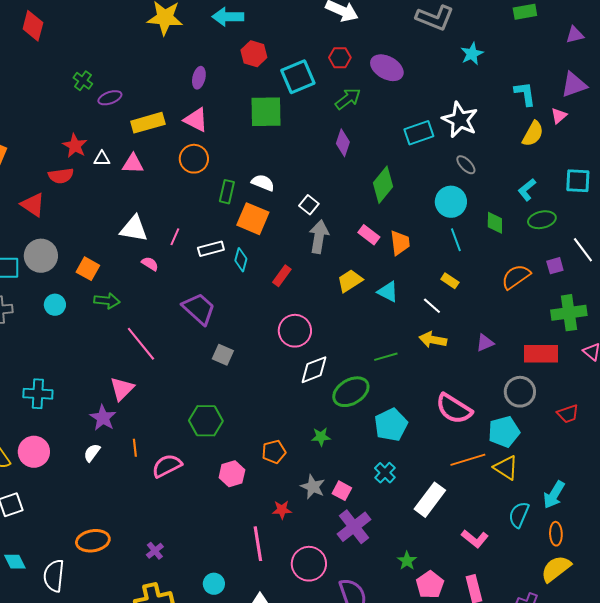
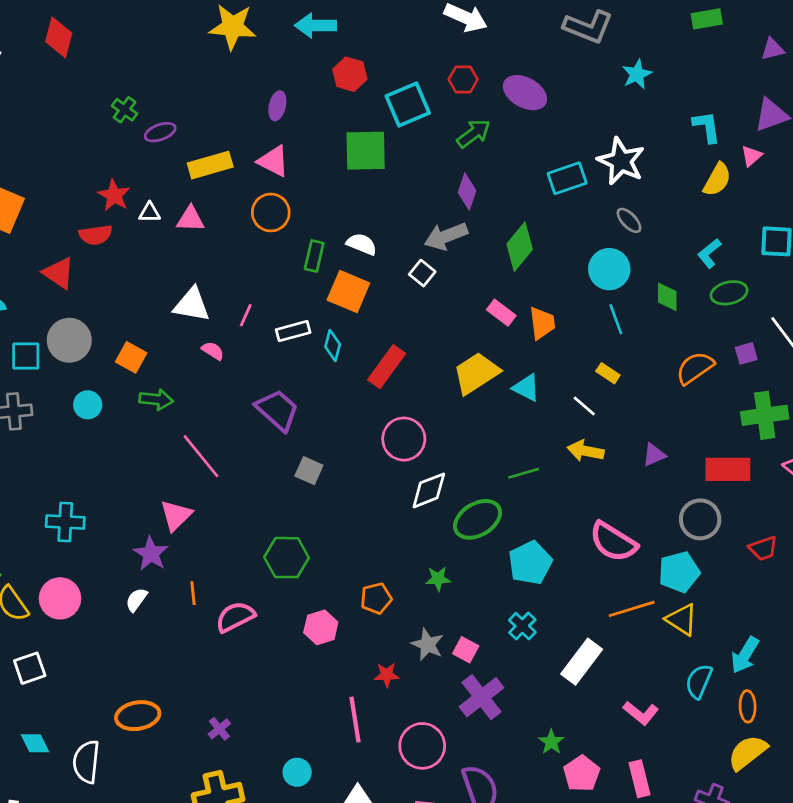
gray arrow: (319, 237) -> (446, 236), moved, turned -120
red rectangle: (282, 276) -> (387, 367), size x1.5
yellow trapezoid: (350, 281) -> (476, 373), size x1.4

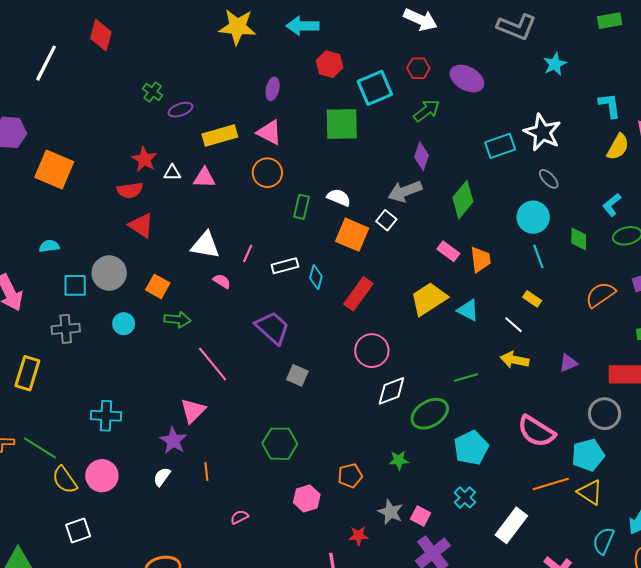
red triangle: (59, 273) -> (141, 225), moved
orange square: (348, 292) -> (352, 235), moved
pink semicircle: (235, 617) -> (239, 517), moved, size x0.6

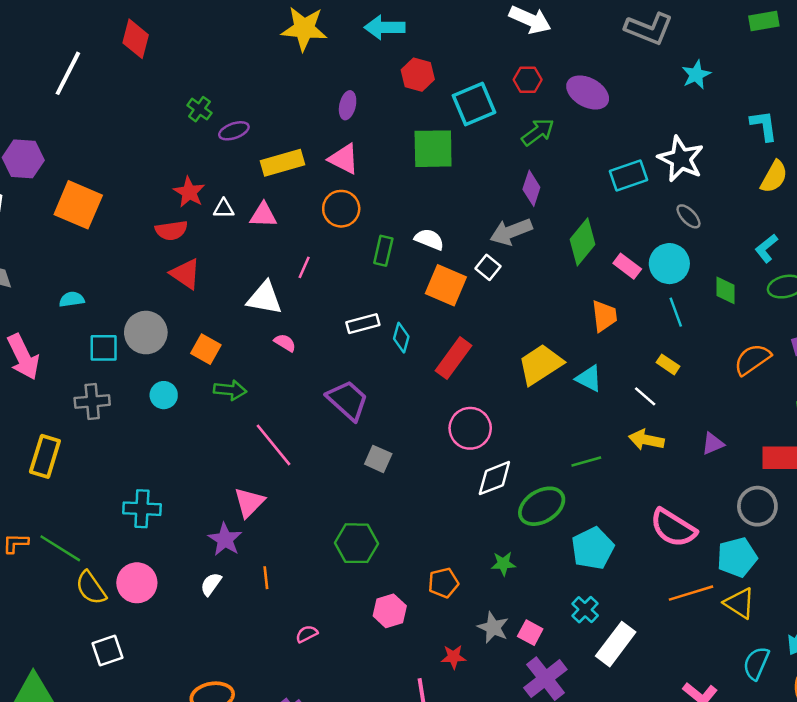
pink rectangle: (448, 251) -> (627, 266), moved
pink line: (248, 253) -> (304, 267), moved
white rectangle: (511, 525) -> (616, 644), moved

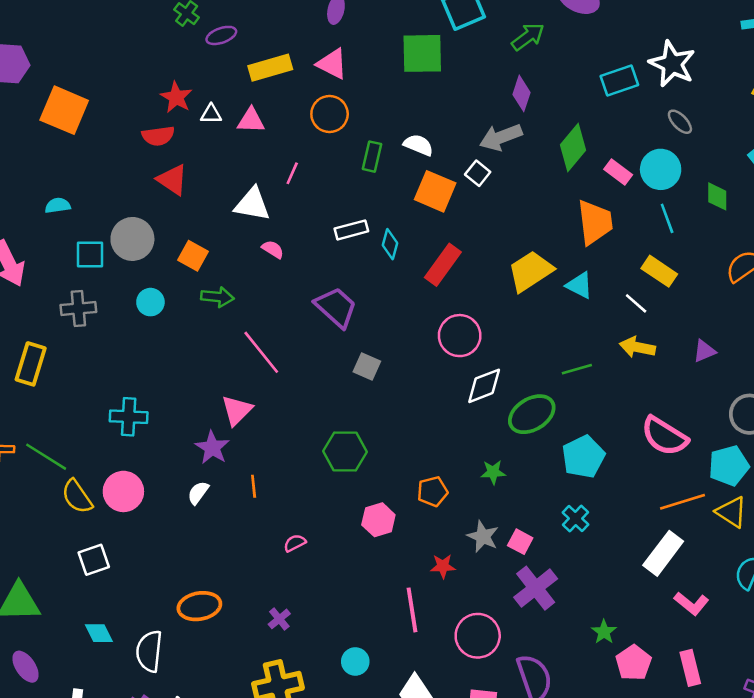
orange trapezoid: (604, 316) -> (595, 222), size x1.4
yellow rectangle: (668, 364) -> (659, 271), size x1.5
white rectangle: (616, 644) -> (663, 553), moved

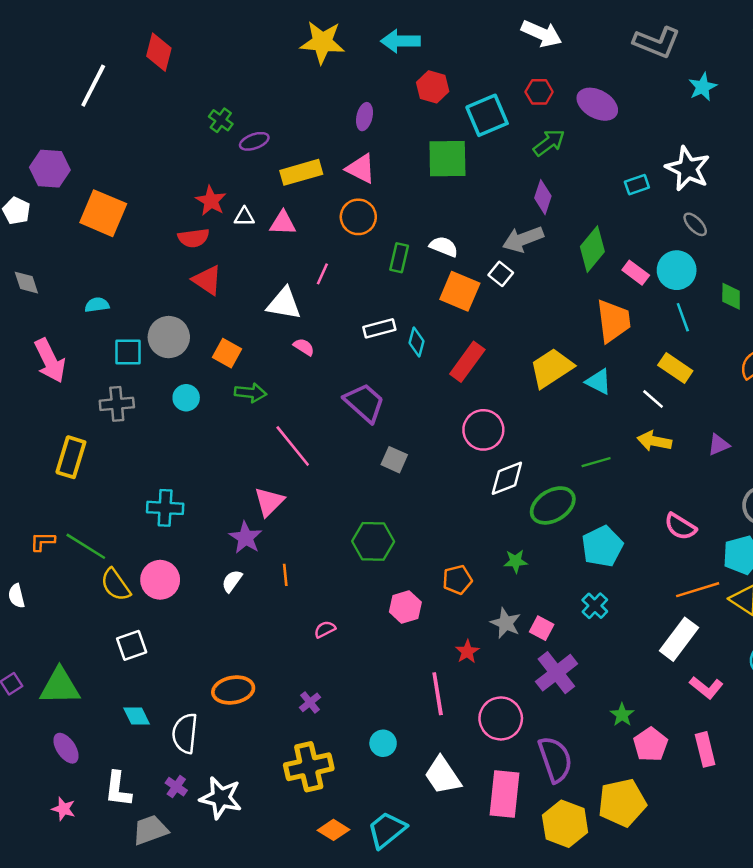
cyan rectangle: (619, 81) -> (637, 185), size x0.7
pink semicircle: (664, 436) -> (680, 527), size x0.7
red star: (443, 566) -> (467, 652), turned -30

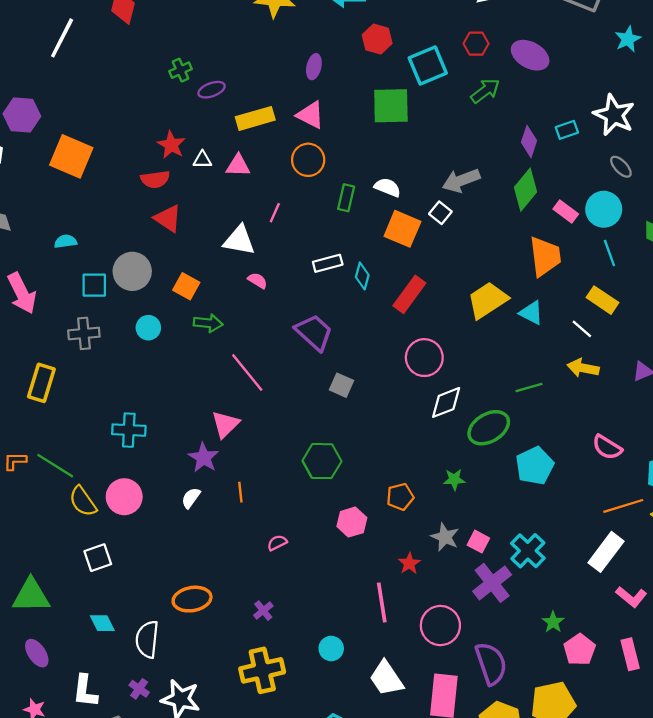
green cross: (221, 120) -> (181, 70), turned 30
purple diamond: (543, 197) -> (529, 141), moved
cyan cross: (595, 606) -> (528, 551), moved, size x1.4

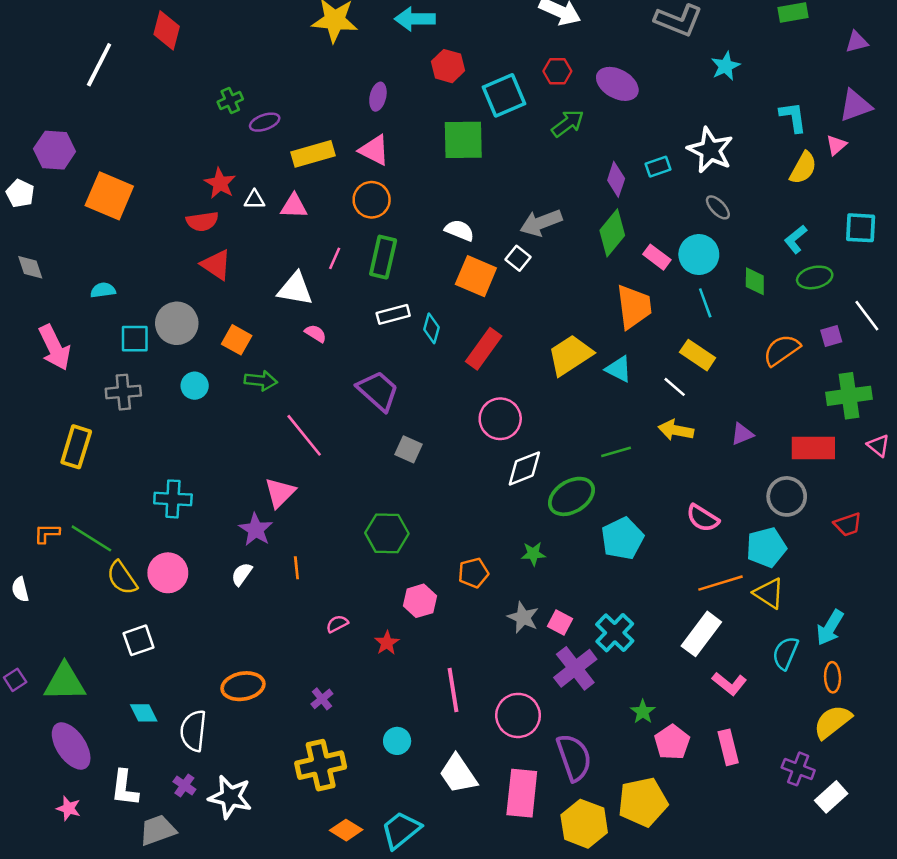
green rectangle: (346, 198) -> (383, 257), moved, size x1.4
red star: (409, 563) -> (387, 643), moved
purple ellipse: (37, 653) -> (71, 746), size x1.5

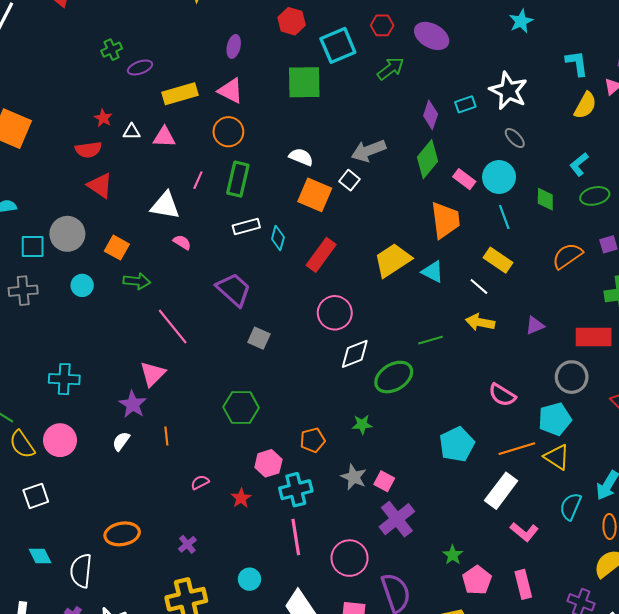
red star: (220, 183) -> (103, 118), size x0.7
cyan pentagon: (622, 538) -> (457, 444), moved
cyan cross: (615, 633) -> (296, 490), moved, turned 32

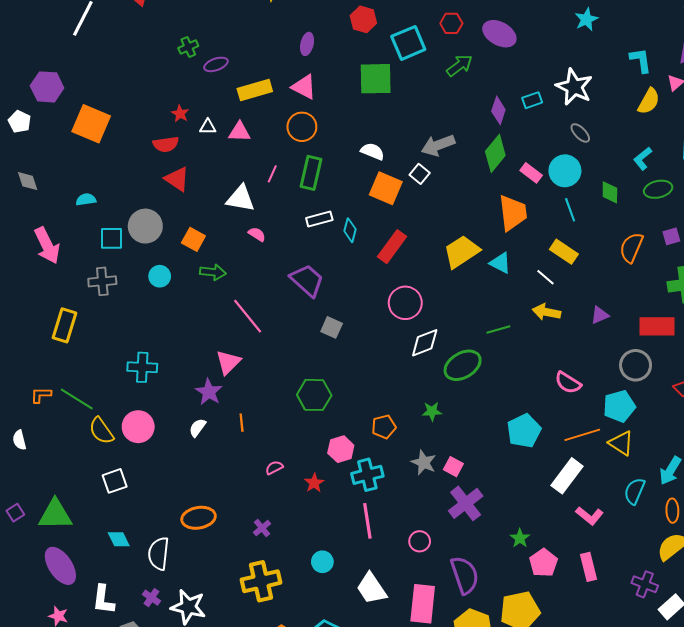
orange semicircle: (567, 256) -> (631, 248), turned -32
pink circle: (349, 558) -> (420, 541), size x0.6

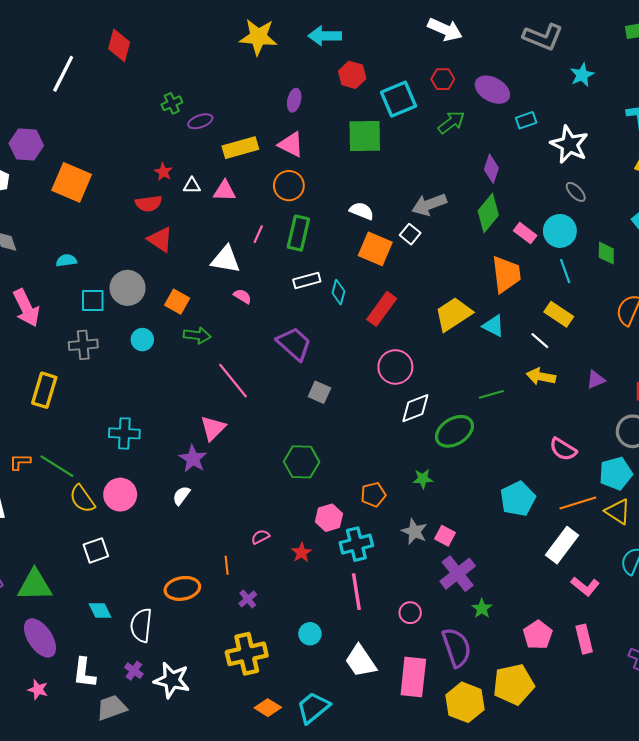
cyan rectangle: (532, 100) -> (526, 120), moved
orange line: (242, 423) -> (227, 565), moved
green star: (520, 538) -> (482, 608), moved

